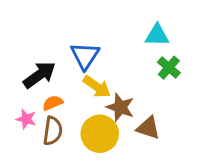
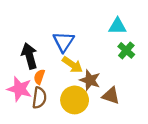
black arrow: (39, 75) -> (29, 56), turned -70
orange semicircle: (53, 103) -> (39, 77), turned -48
pink star: (26, 119) -> (20, 89), size x1.6

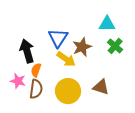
brown star: (90, 80) -> (82, 47), moved, turned 30
pink star: (20, 89) -> (18, 81), size x0.7

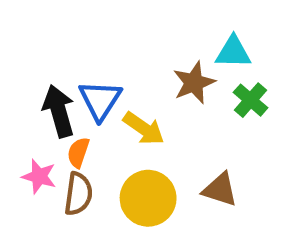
blue triangle: (58, 38) -> (100, 100), moved
brown star: (82, 47) -> (194, 83), moved

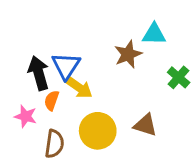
green cross: (251, 100) -> (179, 77), moved
yellow arrow: (144, 128) -> (79, 87), moved
brown semicircle: (78, 194) -> (54, 144), moved

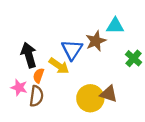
blue triangle: (66, 66) -> (72, 50), moved
yellow circle: (98, 131) -> (90, 98), moved
brown semicircle: (54, 144) -> (36, 96), moved

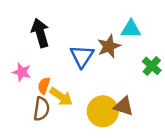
black arrow: (29, 55) -> (40, 33), moved
yellow arrow: (59, 66) -> (61, 97), moved
pink star: (19, 87) -> (22, 72), moved

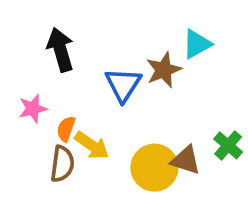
cyan triangle: (131, 29) -> (197, 44), turned -30
green cross: (152, 66) -> (228, 145), moved
pink star: (22, 72) -> (33, 109), turned -30

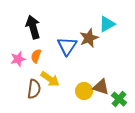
orange semicircle: (66, 129) -> (36, 56), moved
green cross: (228, 145) -> (119, 99), moved
yellow circle: (154, 168) -> (84, 91), size x0.7

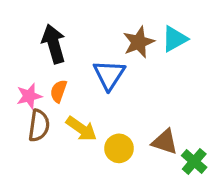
brown star: (89, 38) -> (139, 42), moved
brown semicircle: (34, 89) -> (39, 126), moved
yellow circle: (84, 91) -> (119, 148), moved

